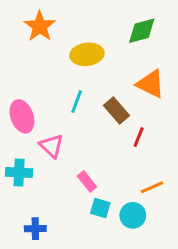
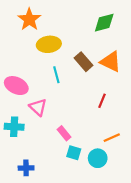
yellow ellipse: (87, 54) -> (49, 44), moved
cyan line: (77, 102) -> (56, 75), turned -35
brown rectangle: (117, 110) -> (84, 62), moved
pink ellipse: (22, 116) -> (16, 86), turned -45

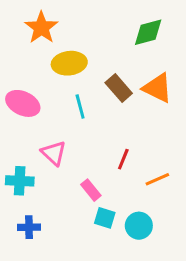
pink ellipse: (16, 86) -> (23, 103), moved
red line: (102, 101) -> (123, 159), moved
orange line: (112, 138) -> (157, 179), moved
blue cross: (26, 168) -> (29, 227), moved

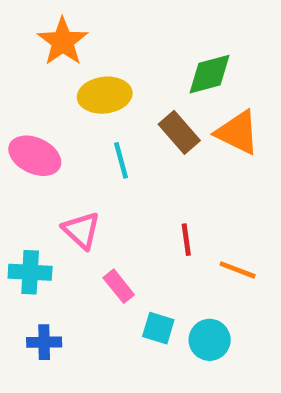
green diamond: (148, 32) -> (210, 74), moved
red line: (123, 159) -> (186, 240), turned -30
orange line: (157, 179) -> (238, 270), turned 45
pink rectangle: (91, 190) -> (119, 286), moved

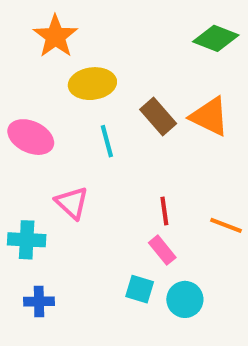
green diamond: (210, 74) -> (216, 38), moved, turned 36
orange line: (238, 270) -> (226, 225), moved
pink rectangle: (119, 286) -> (162, 250), moved

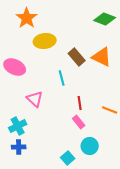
cyan line: (107, 141) -> (62, 78), moved
cyan cross: (27, 240) -> (18, 126), moved, turned -30
cyan square: (140, 289) -> (68, 158), moved, turned 32

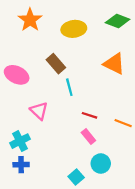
yellow ellipse: (45, 41) -> (74, 29), moved
brown rectangle: (77, 57) -> (56, 64), moved
red line: (80, 103) -> (90, 115), turned -64

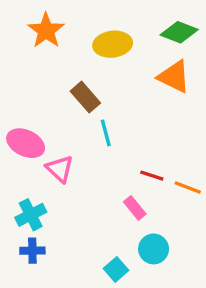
orange triangle: (114, 64) -> (174, 77), moved
pink ellipse: (17, 75) -> (26, 143), moved
red line: (90, 115) -> (152, 176), moved

